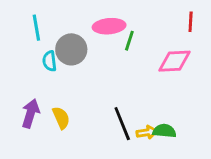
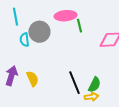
green line: (129, 41) -> (79, 26), turned -32
green semicircle: (164, 131) -> (94, 85), moved, turned 112
yellow arrow: (147, 132) -> (91, 97), moved

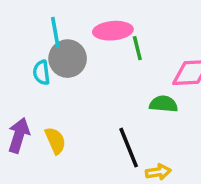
cyan line: (15, 17) -> (55, 32), moved
green semicircle: (94, 85) -> (164, 104), moved, turned -112

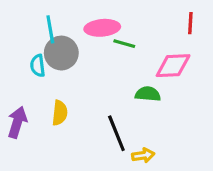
green line: (137, 48) -> (124, 44), turned -60
yellow semicircle: (55, 141) -> (60, 113), moved, turned 30

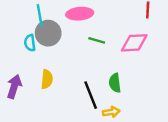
green line: (124, 44) -> (97, 40), moved
green semicircle: (148, 94) -> (115, 83), moved, turned -102

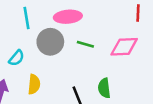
gray circle: (48, 33) -> (50, 42), moved
cyan semicircle: (30, 43) -> (16, 58), moved, turned -133

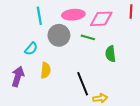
pink diamond: (124, 47) -> (101, 19), moved
green semicircle: (104, 88) -> (110, 54), moved

